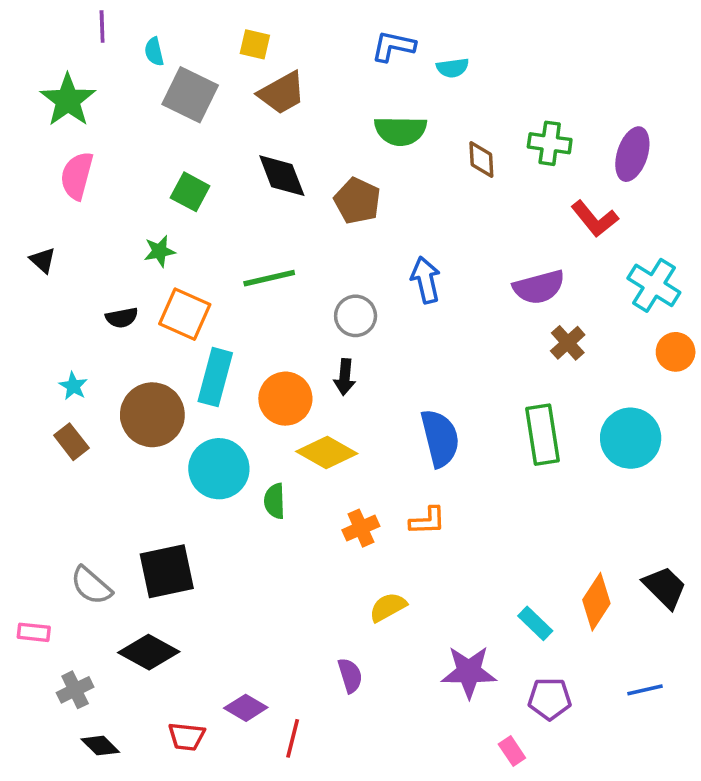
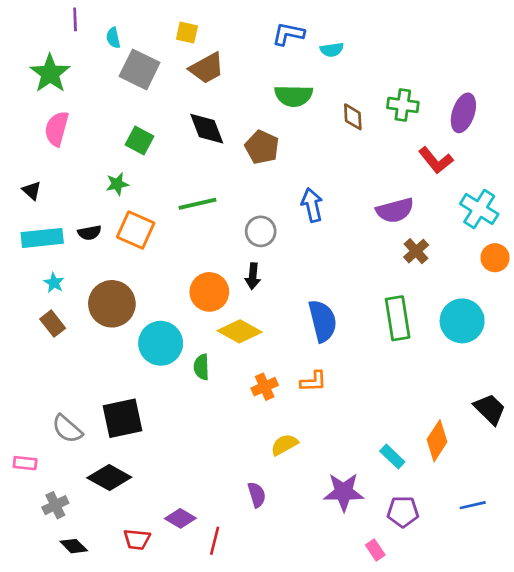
cyan rectangle: (215, 377) -> (42, 238), moved, turned 69
black trapezoid: (665, 587) -> (490, 409), moved

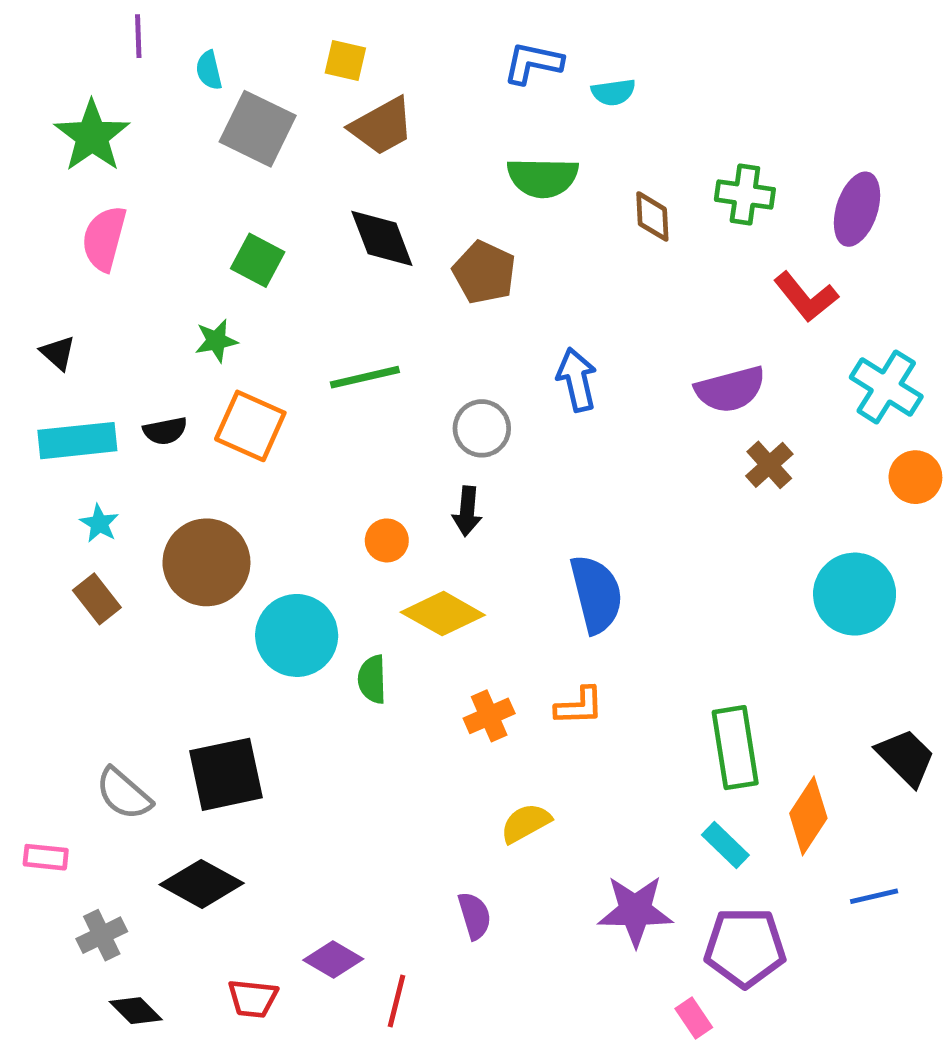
orange circle: (209, 292) -> (387, 540), size x0.6
green rectangle: (398, 318) -> (735, 748), moved
blue line: (473, 505) -> (874, 896), moved
purple pentagon: (403, 512) -> (745, 947), size x1.4

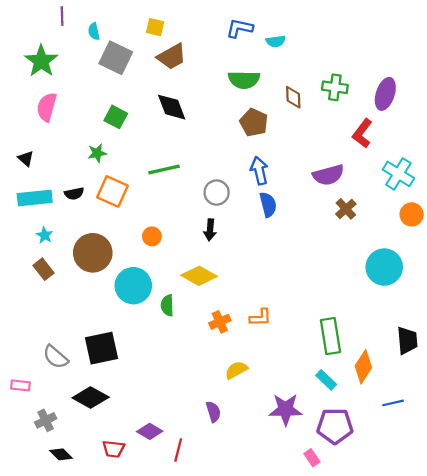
brown pentagon: (484, 272) -> (254, 122), moved
red L-shape: (806, 297) -> (362, 133), turned 76
orange circle: (387, 540) -> (152, 236), moved
blue semicircle: (596, 594) -> (268, 205), moved, size x0.7
black trapezoid: (906, 757) -> (407, 340), turned 40

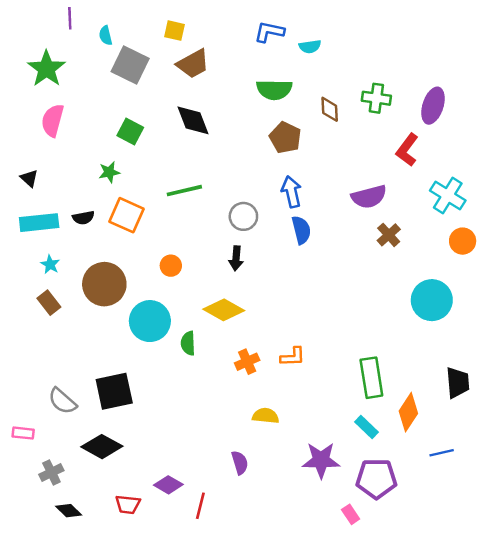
yellow semicircle: (236, 370) -> (266, 416), turned 35

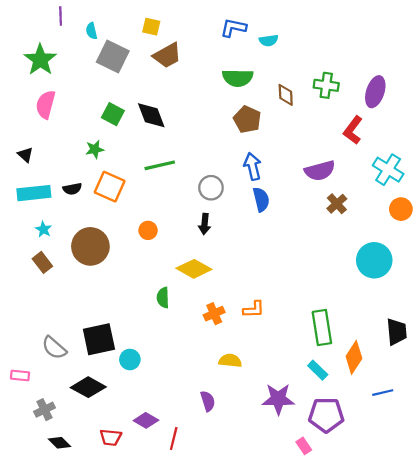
black diamond: (193, 120) -> (151, 115), moved
cyan circle: (150, 321) -> (130, 359), moved, size x0.6

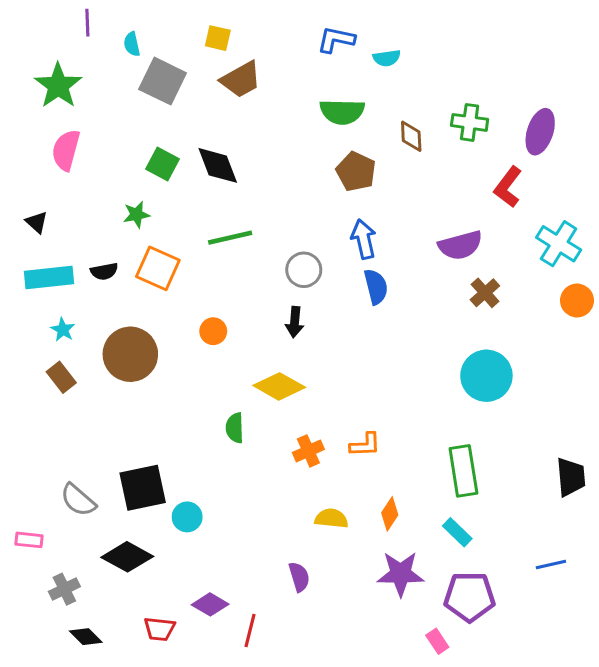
cyan circle: (374, 260) -> (486, 376), moved
orange diamond: (354, 357) -> (390, 514), moved, size x0.7

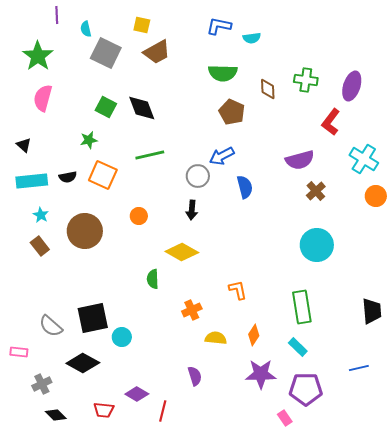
blue arrow: (364, 239) -> (222, 156), moved, turned -105
orange L-shape: (365, 445) -> (238, 290), turned -100
orange cross: (308, 451) -> (192, 310), moved

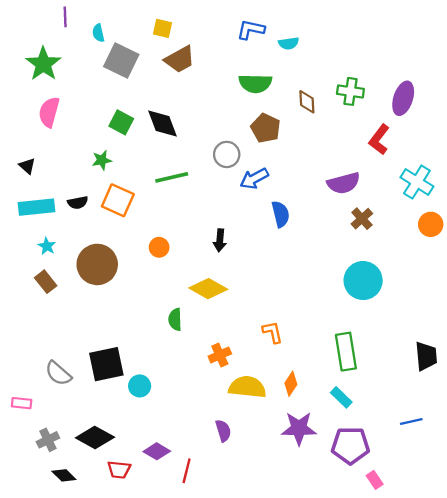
gray circle: (198, 176) -> (227, 154), moved
yellow semicircle: (216, 338) -> (247, 387), size x1.5
black diamond: (83, 363) -> (95, 438), moved
pink rectangle: (285, 418) -> (375, 480), moved

